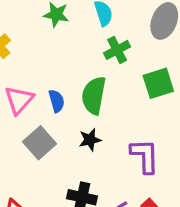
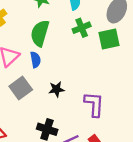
green square: (158, 83) -> (109, 39), moved
green semicircle: (94, 95) -> (40, 33), moved

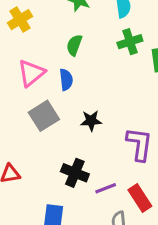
green semicircle: (40, 33) -> (74, 45), size x0.6

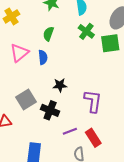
green cross: (130, 42) -> (86, 31), turned -35
gray square: (44, 116) -> (26, 100), moved
black cross: (75, 173) -> (50, 110), moved

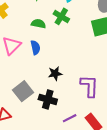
green cross: (86, 31) -> (61, 16), moved
green semicircle: (48, 34) -> (38, 24), turned 88

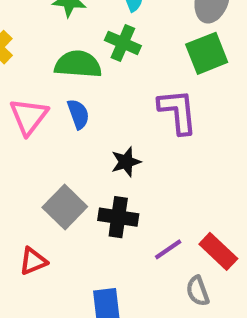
green semicircle: (38, 24) -> (78, 64), size x1.5
purple L-shape: (89, 86) -> (178, 111), moved

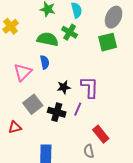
purple L-shape: (178, 111) -> (90, 87), moved
pink triangle: (29, 116) -> (23, 72), moved
purple line: (168, 249) -> (78, 109), moved, turned -40

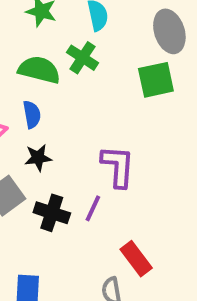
gray ellipse: (114, 17) -> (169, 31), turned -45
black star: (64, 87) -> (38, 158), moved

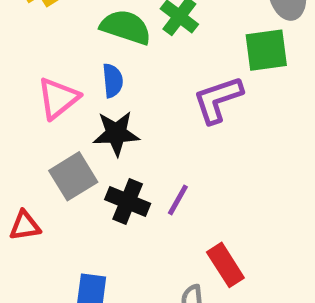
black star: (38, 158) -> (116, 133), size x1.4
purple L-shape: (118, 166) -> (218, 100), moved, turned -117

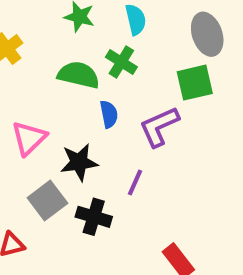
blue semicircle: (113, 81) -> (109, 114), moved
purple line: (178, 200) -> (135, 182), moved

